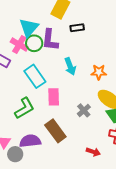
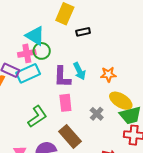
cyan triangle: (29, 28) -> (35, 36), turned -35
purple L-shape: (50, 40) -> (62, 77), moved
pink cross: (19, 44) -> (27, 53), turned -36
cyan rectangle: (35, 76) -> (28, 73), moved, turned -75

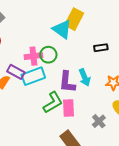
black rectangle: (83, 32) -> (101, 48), moved
cyan triangle: (35, 36) -> (62, 29), moved
green L-shape: (37, 117) -> (53, 102), moved

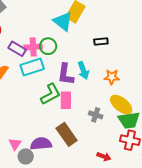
purple rectangle: (16, 72) -> (17, 49), moved
gray cross: (99, 121) -> (96, 115), turned -32

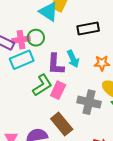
black rectangle: (101, 42) -> (88, 29), size x1.5
pink rectangle: (66, 100) -> (58, 90), turned 30
gray cross: (96, 115) -> (89, 102), size x1.6

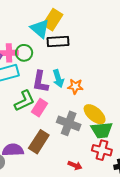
black rectangle: (88, 29) -> (58, 42), moved
orange star: (102, 63) -> (75, 86), moved
brown rectangle: (62, 124) -> (39, 142), turned 65

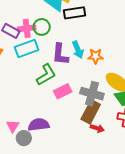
pink rectangle: (40, 108) -> (63, 91), moved, turned 36
brown rectangle: (39, 142) -> (91, 112), moved
red arrow: (75, 165) -> (97, 128), moved

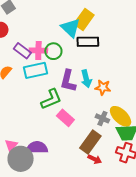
pink rectangle: (63, 91) -> (65, 118), turned 60
gray cross: (92, 94) -> (102, 118), moved, size x0.6
gray circle: (24, 138) -> (21, 159), size x1.6

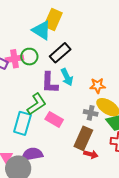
black rectangle: (88, 42) -> (60, 53), moved, turned -30
cyan rectangle: (36, 70) -> (22, 123), moved, turned -50
orange star: (103, 87) -> (98, 86), moved

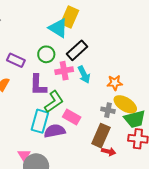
pink cross: (15, 59) -> (64, 71), moved
purple L-shape: (50, 83) -> (38, 85), moved
purple semicircle: (32, 154) -> (55, 131), moved

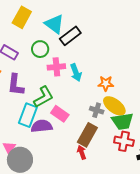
yellow rectangle: (70, 17) -> (22, 17), moved
black rectangle: (77, 50) -> (70, 36), moved
purple L-shape: (38, 85) -> (16, 85), moved
red arrow: (109, 152) -> (82, 152), moved, turned -128

